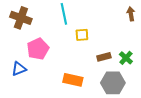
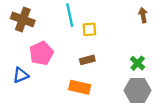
yellow square: (82, 35) -> (89, 29), moved
brown rectangle: (104, 57) -> (87, 60), moved
gray hexagon: (113, 83) -> (138, 90), moved

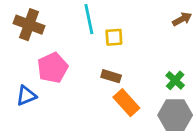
brown arrow: (143, 15) -> (182, 19), turned 72
brown rectangle: (87, 60) -> (111, 76), turned 32
orange rectangle: (80, 87) -> (126, 103), moved, turned 35

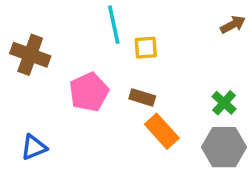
brown cross: (29, 25) -> (30, 55), moved
pink pentagon: (53, 68) -> (89, 92), moved
blue triangle: (26, 96) -> (34, 147), moved

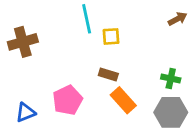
brown cross: (30, 55) -> (23, 42), turned -36
pink pentagon: (89, 92) -> (68, 100), moved
green cross: (224, 103) -> (171, 79), turned -30

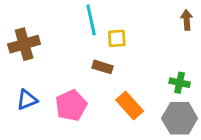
brown arrow: (177, 19) -> (187, 20), turned -66
brown rectangle: (108, 74) -> (103, 67), moved
blue triangle: (26, 112) -> (27, 100), moved

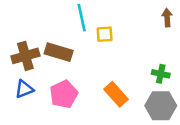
brown cross: (24, 44) -> (25, 56), moved
brown rectangle: (103, 67) -> (59, 52), moved, size x1.5

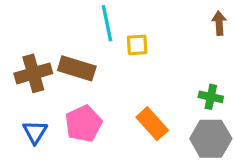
blue triangle: (24, 89) -> (35, 132), moved, turned -36

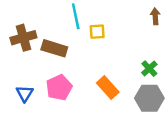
brown cross: (33, 73) -> (23, 38), moved
green cross: (211, 97) -> (149, 69), turned 35

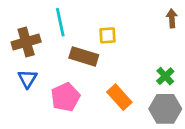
cyan line: (76, 16) -> (60, 22), moved
brown rectangle: (54, 48) -> (84, 56), moved
blue triangle: (25, 93) -> (27, 79), moved

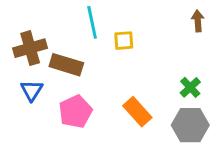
cyan line: (60, 22) -> (92, 22), moved
brown rectangle: (84, 56) -> (66, 65), moved

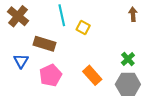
yellow square: (124, 41) -> (83, 27), turned 32
brown cross: (30, 48) -> (18, 16), moved, turned -35

